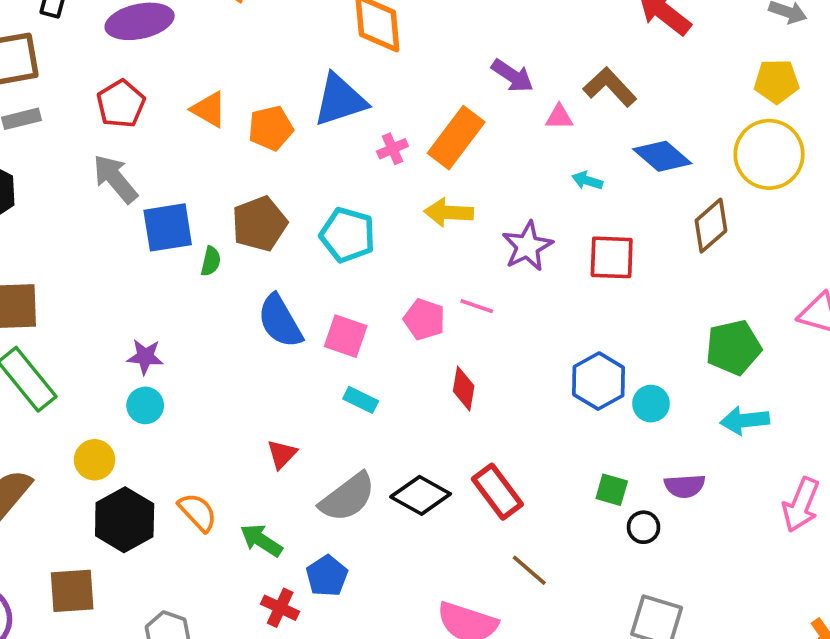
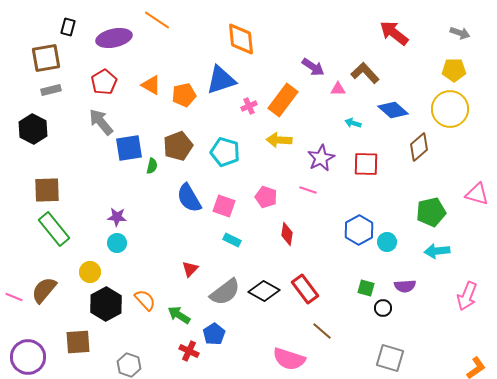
pink line: (477, 306) -> (308, 190), moved

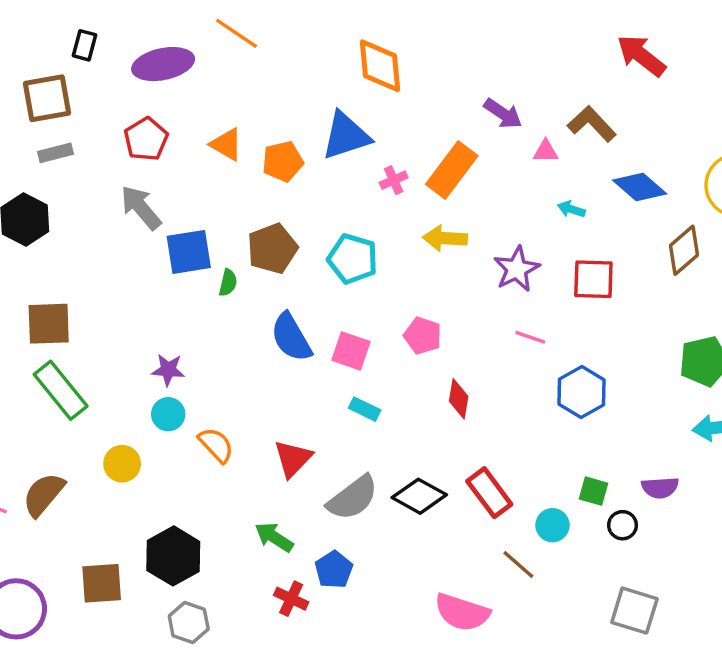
pink line: (308, 190) -> (530, 337), moved
cyan circle: (387, 242) -> (552, 525), moved
red triangle: (190, 269) -> (293, 459), size x1.4
orange semicircle: (145, 300) -> (216, 445), moved
black hexagon: (106, 304) -> (173, 556), moved

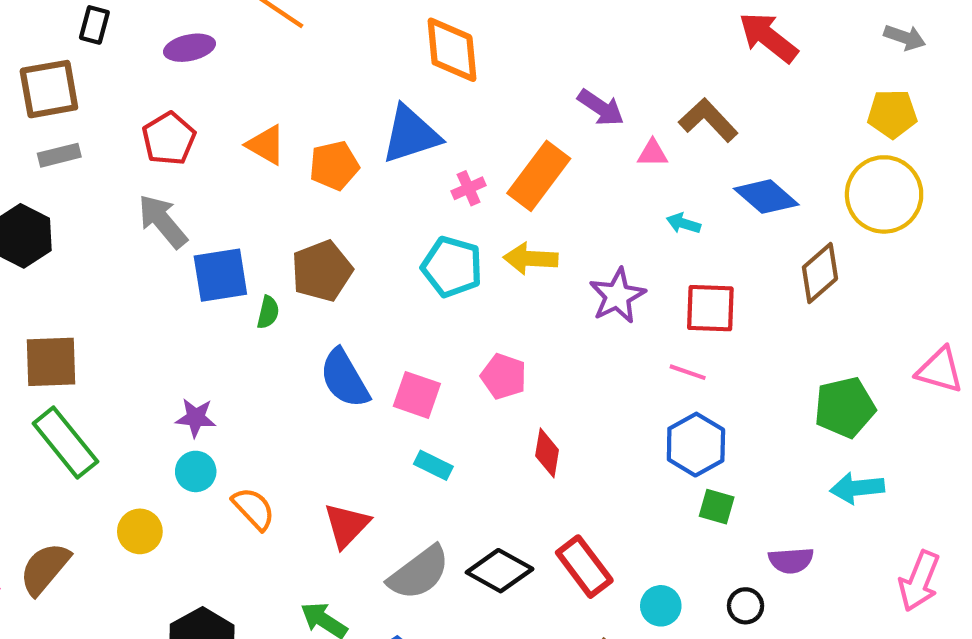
purple ellipse: (163, 64) -> (189, 48), size x0.7
cyan pentagon: (353, 259) -> (452, 267), moved
pink line: (530, 337) -> (688, 372), moved
green square: (593, 491) -> (717, 507), moved

